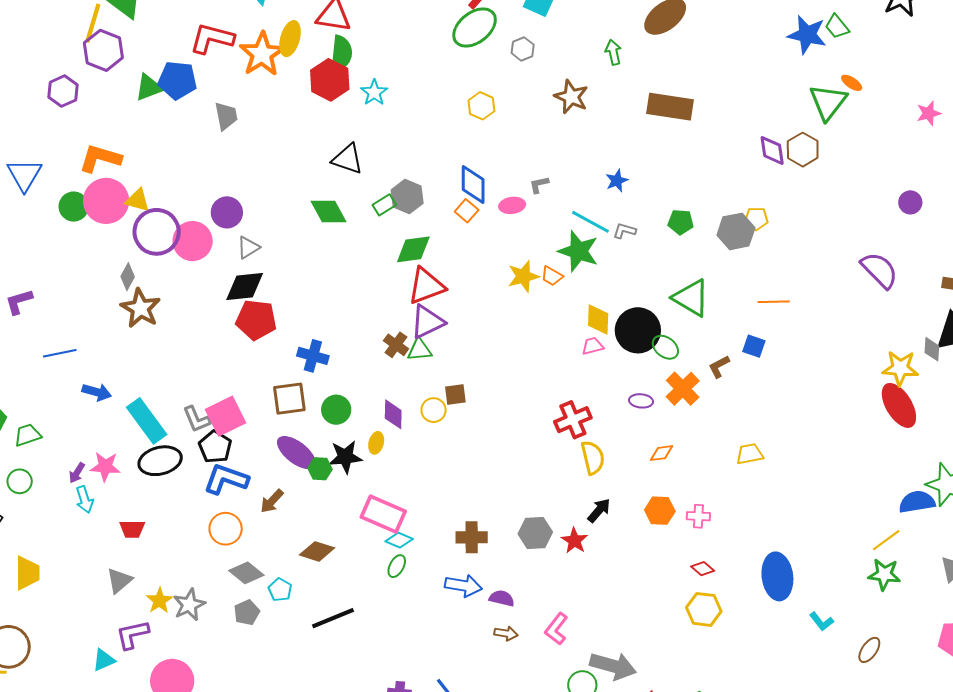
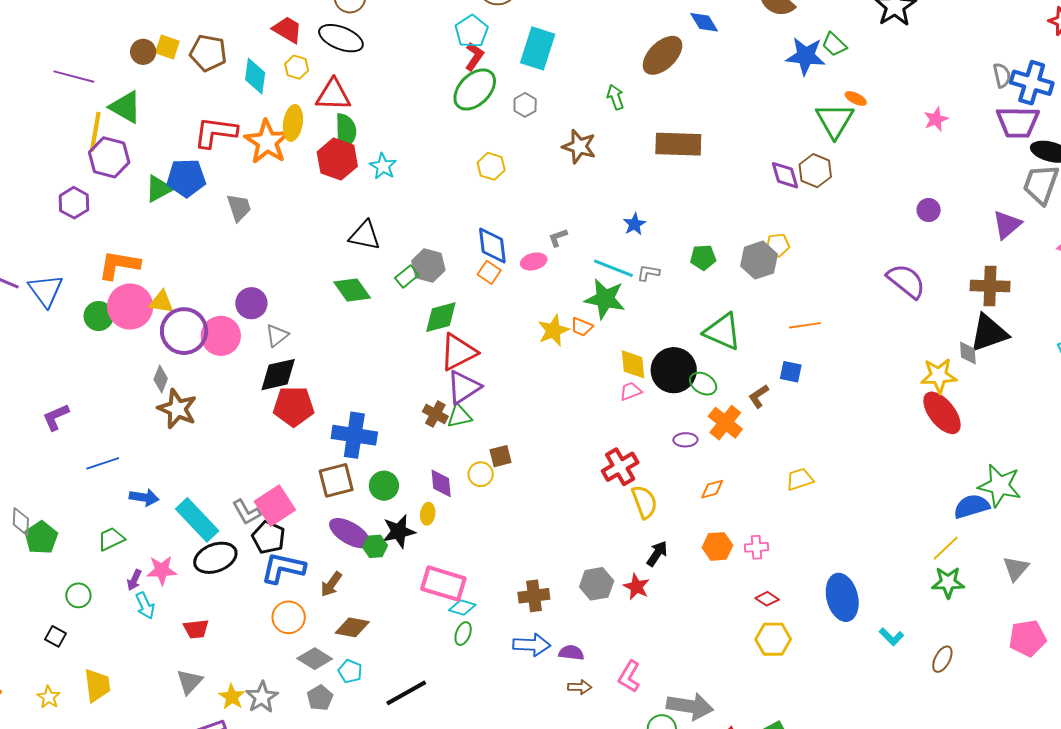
blue cross: (313, 356) -> (354, 435), size x1.4
green trapezoid: (28, 435) -> (111, 539), moved
brown diamond: (317, 551) -> (352, 627), moved

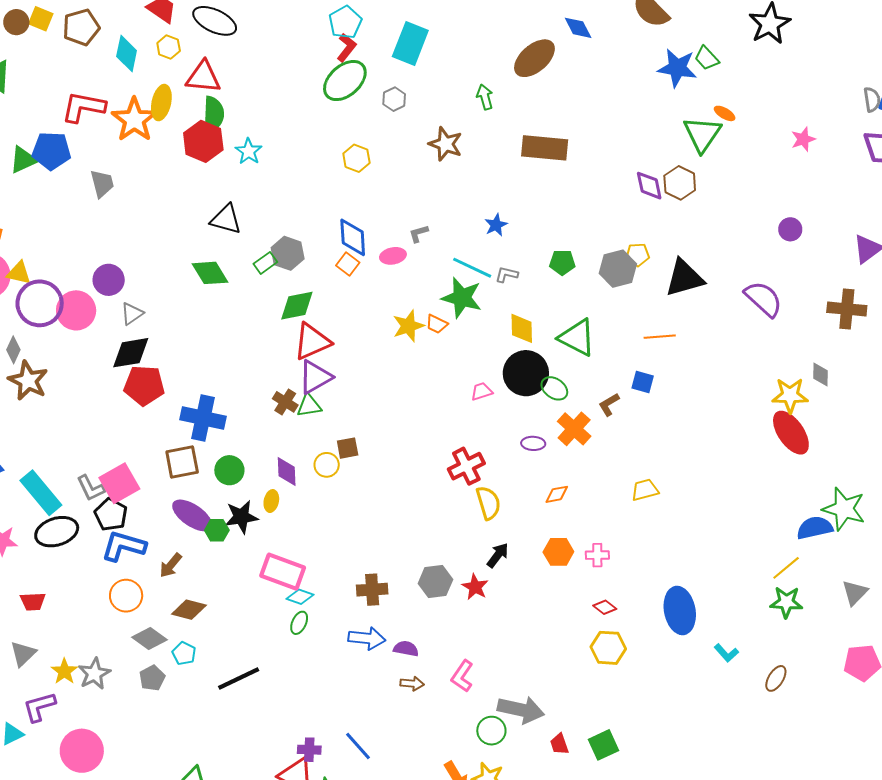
brown pentagon: (208, 53) -> (81, 27), turned -30
black triangle: (989, 333) -> (684, 278), moved
yellow diamond: (633, 364) -> (522, 328), moved

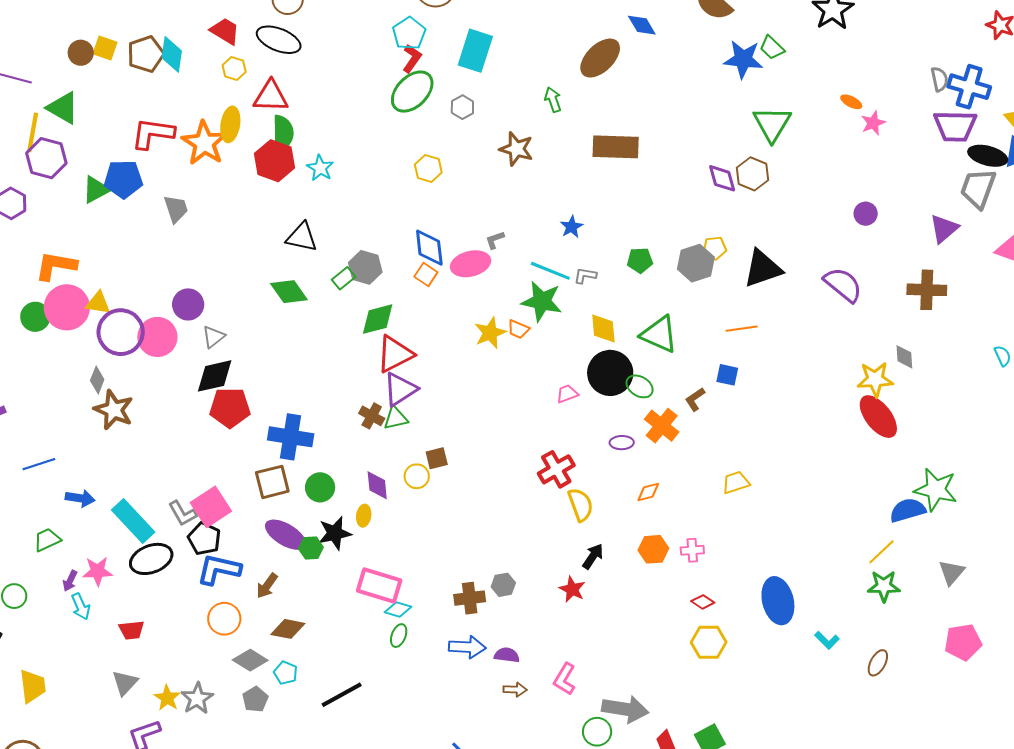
cyan diamond: (127, 53) -> (172, 54), moved
orange ellipse: (725, 113) -> (851, 102), moved
pink ellipse: (393, 256) -> (471, 264), size x1.5
gray hexagon: (435, 582) -> (503, 585), moved, size x0.7

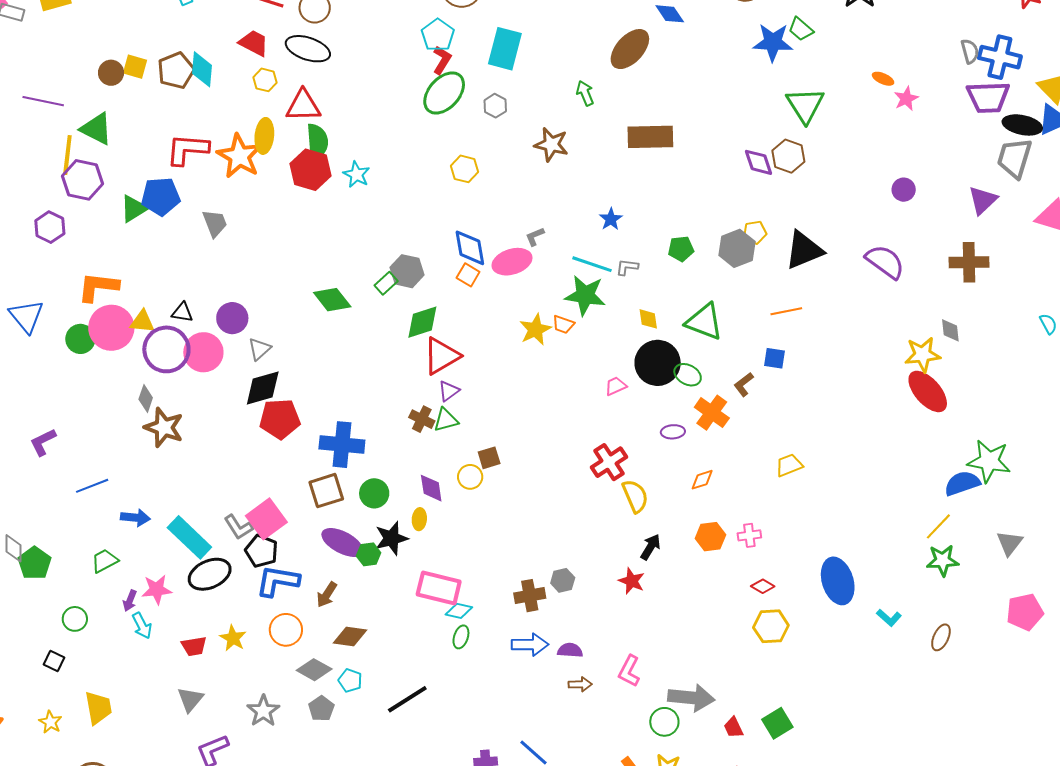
black triangle: (302, 237) -> (182, 312), moved, size x0.7
yellow diamond: (603, 329) -> (648, 319), size x0.7
purple triangle: (400, 389) -> (449, 391), size x0.6
yellow star: (167, 698) -> (233, 638), moved

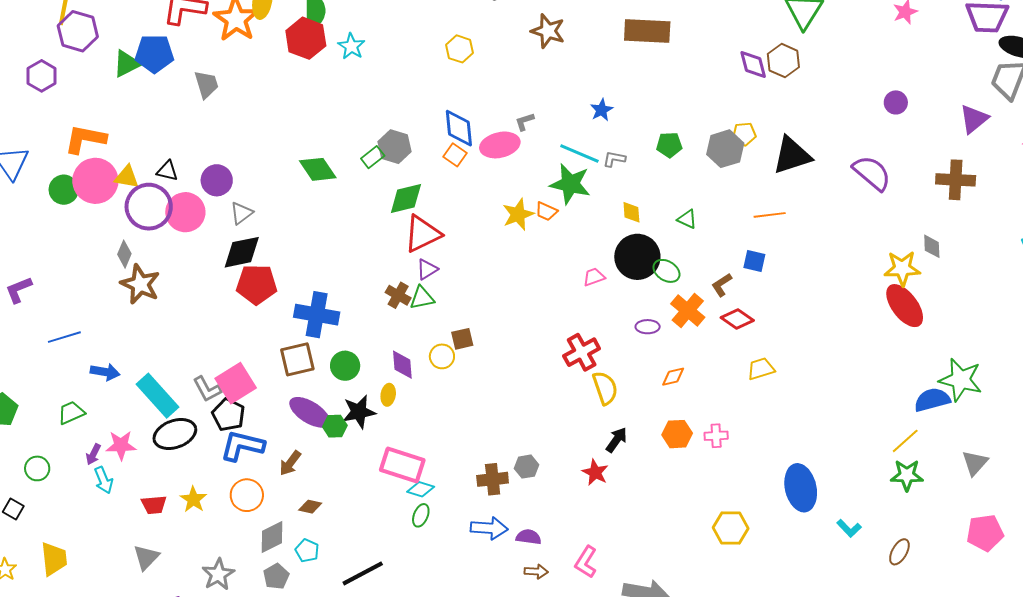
green triangle: (704, 322) -> (687, 219), size x0.5
red diamond: (763, 586) -> (737, 319), moved, size x1.4
brown diamond: (350, 636) -> (310, 507), size x0.7
gray diamond: (314, 670) -> (272, 537), turned -60

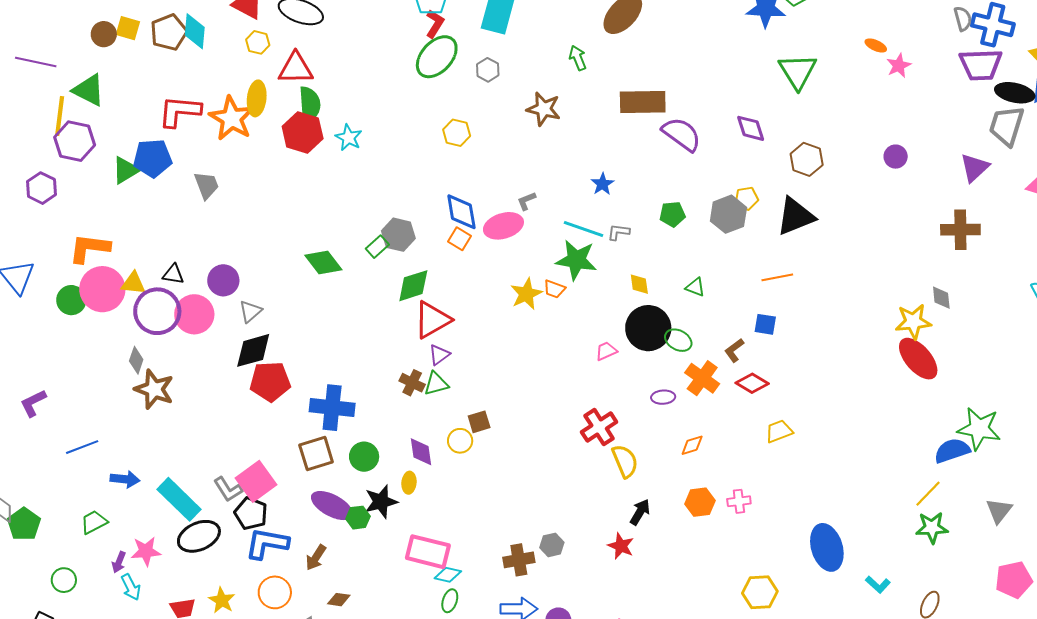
brown hexagon: (783, 61) -> (807, 159), moved
purple semicircle: (872, 173) -> (682, 134), moved

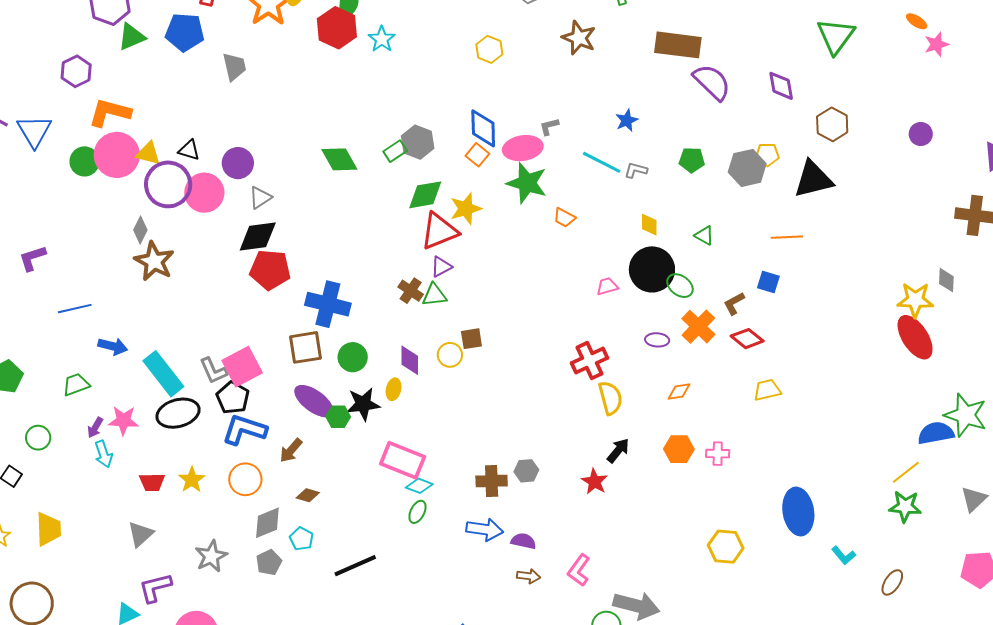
green triangle: (126, 170) -> (132, 37), moved
purple hexagon: (42, 188) -> (76, 71), moved
green star: (576, 260) -> (527, 183), moved
yellow star: (526, 294) -> (466, 209), moved

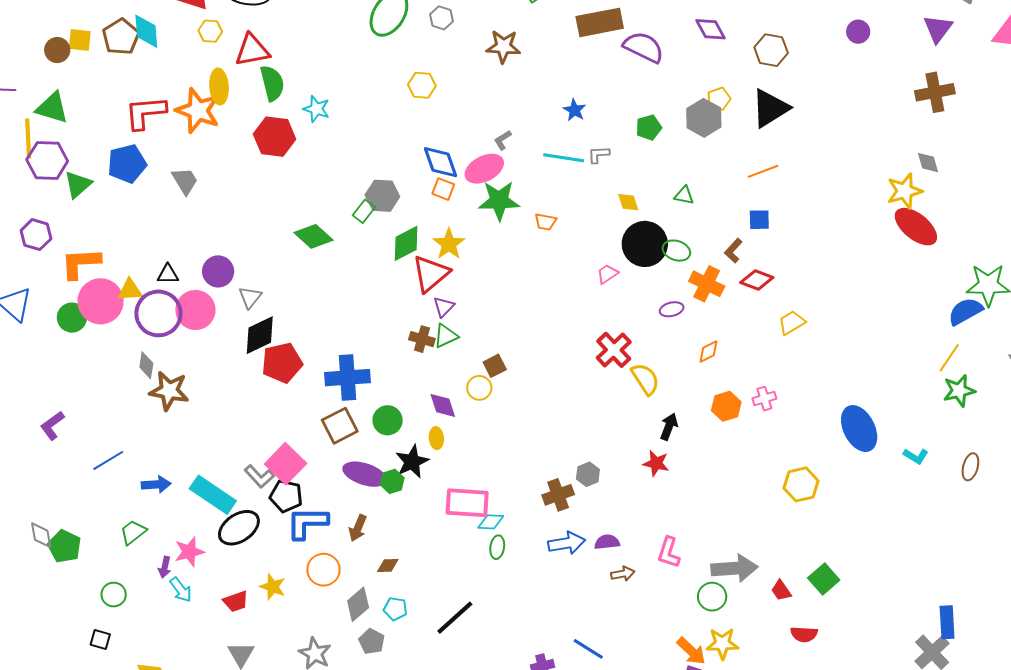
red hexagon: (337, 28) -> (275, 137), moved

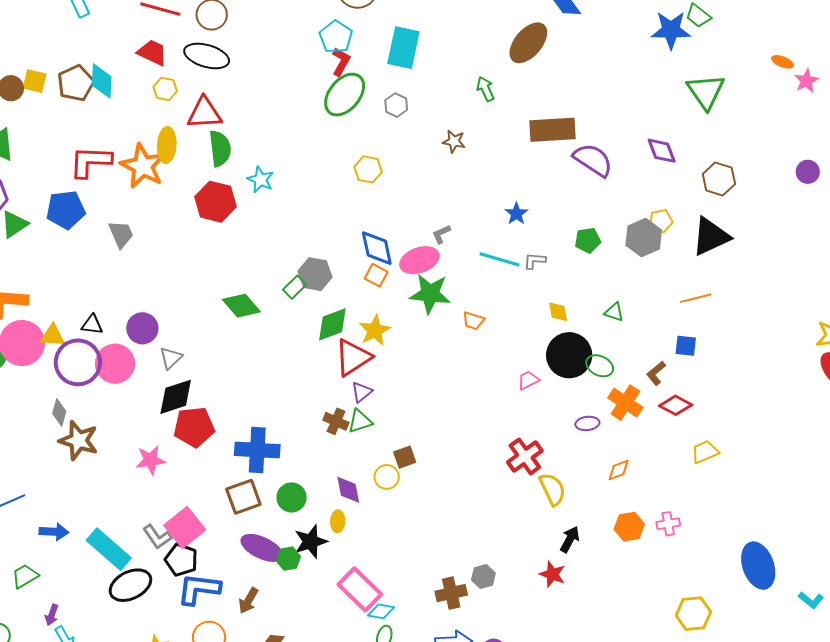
brown star: (503, 46) -> (454, 141), size x0.7
pink rectangle: (467, 503) -> (360, 589), turned 33
pink star: (189, 552) -> (151, 460), moved

